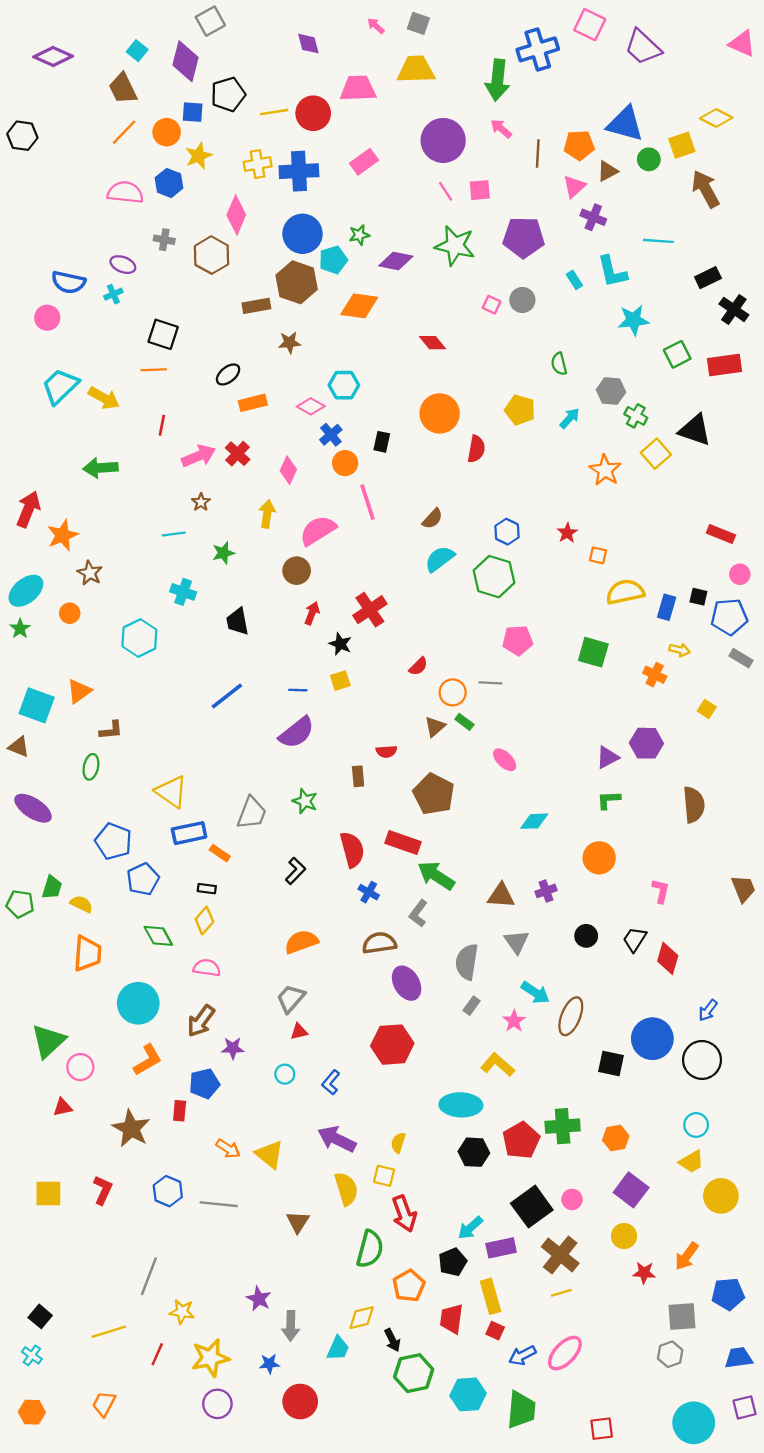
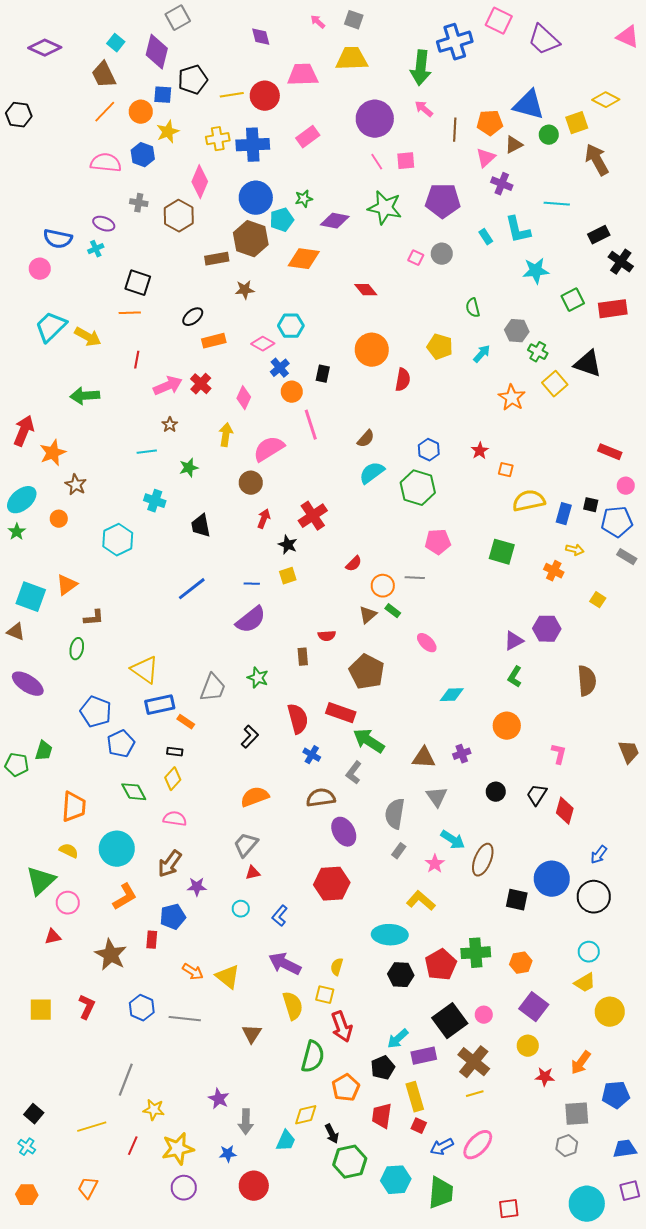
green L-shape: (609, 800) -> (515, 677), turned -55
yellow semicircle: (82, 904) -> (69, 851), moved

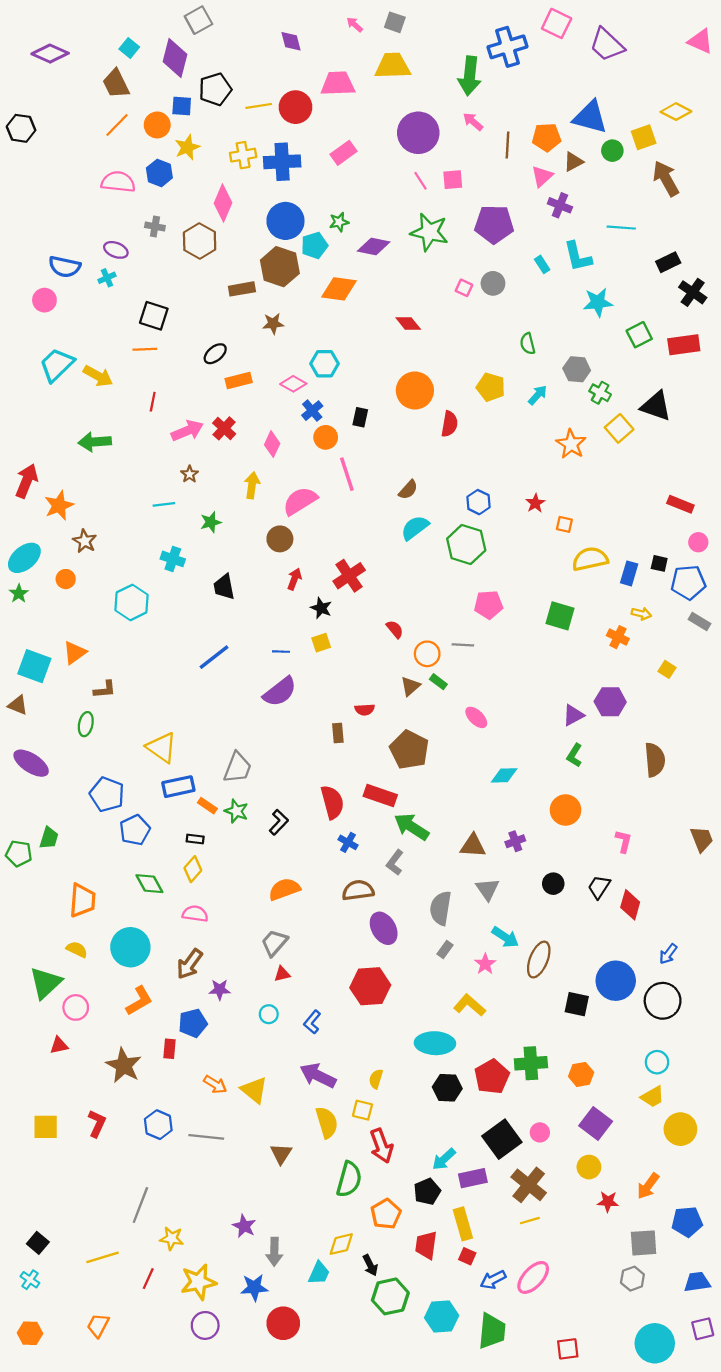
red semicircle: (354, 564) -> (395, 629), turned -84
green star: (258, 678) -> (236, 811), moved
blue star: (228, 1154) -> (254, 1288), size x1.4

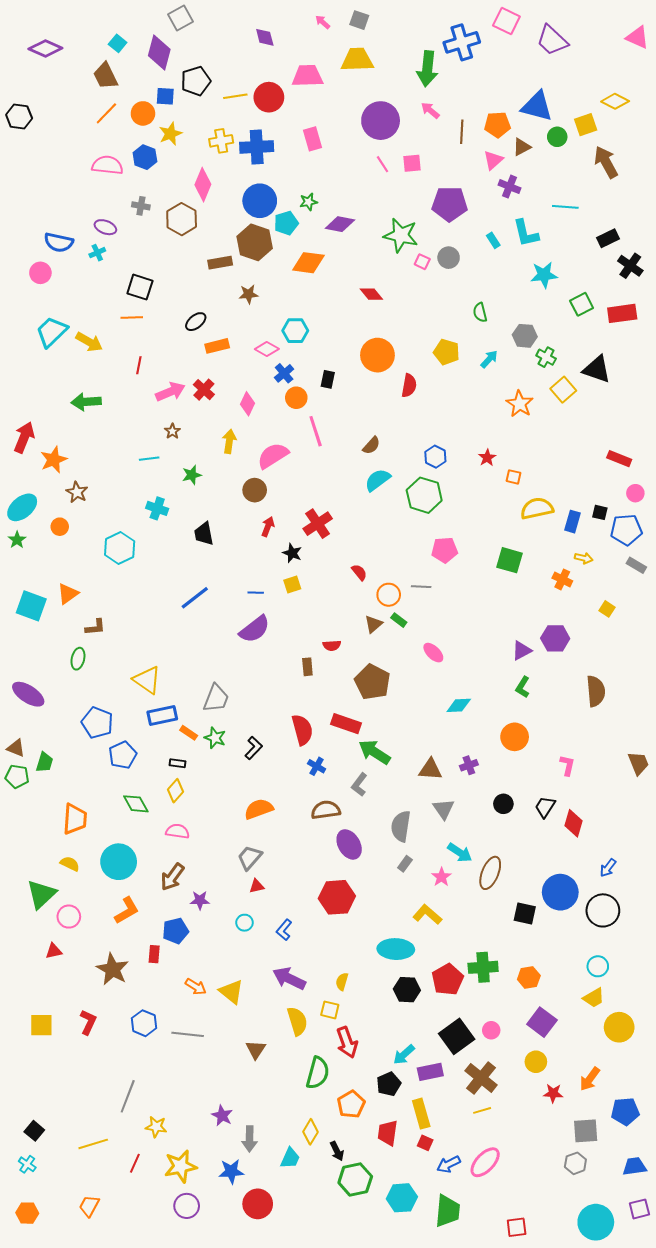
pink rectangle: (343, 153) -> (313, 139), turned -70
green star: (429, 232) -> (401, 235), moved
brown triangle: (18, 705) -> (16, 748), moved
yellow diamond: (341, 1244) -> (310, 1132), turned -45

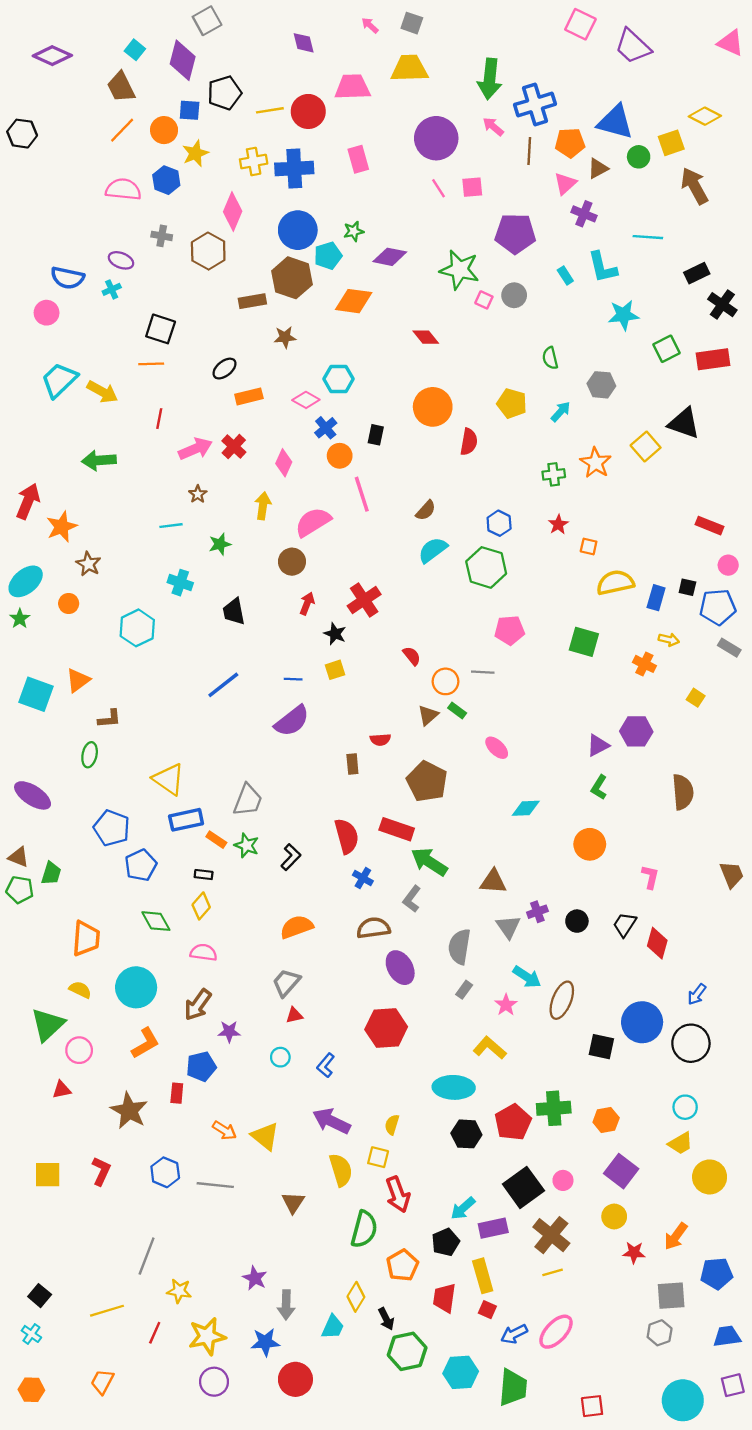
blue cross: (462, 42) -> (535, 104), moved
green cross: (546, 357) -> (554, 474), moved, turned -36
purple cross: (469, 765) -> (537, 912), moved

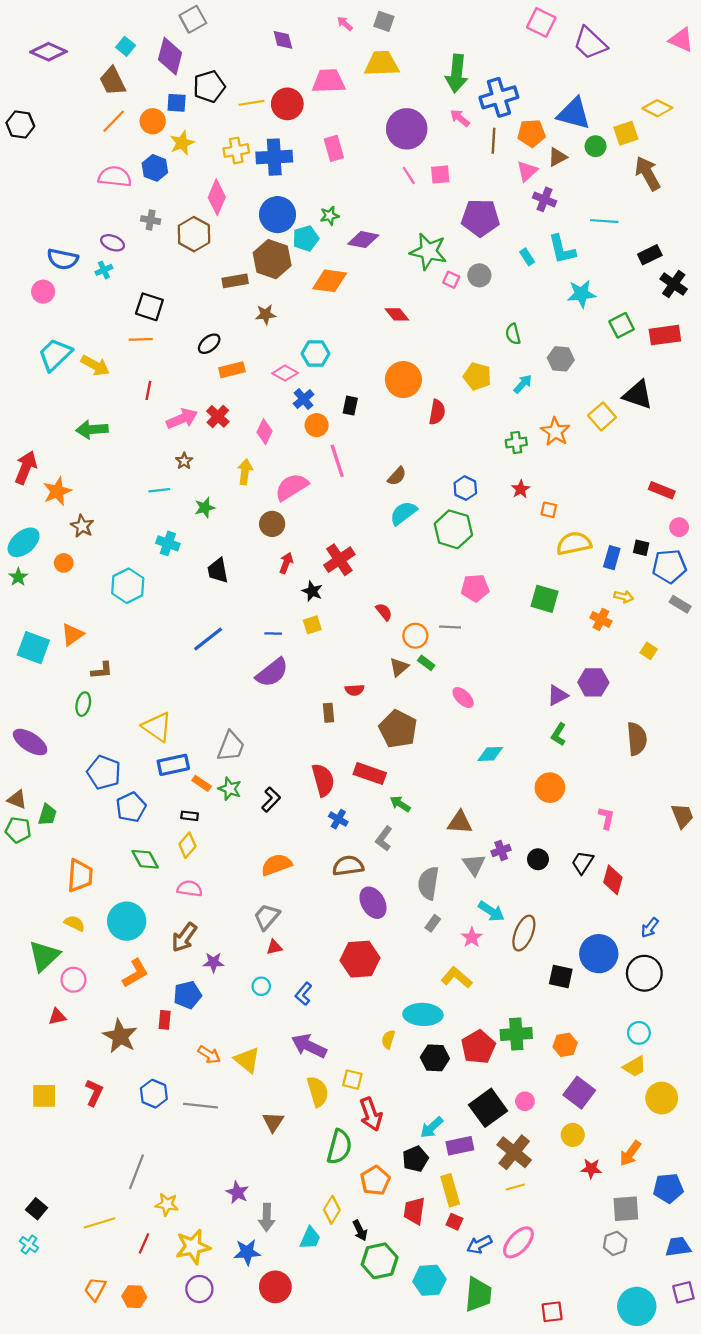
green arrow: (429, 862) -> (400, 804), size x0.6
yellow semicircle: (392, 1125) -> (388, 1039), moved
orange hexagon: (31, 1390) -> (134, 1297), moved

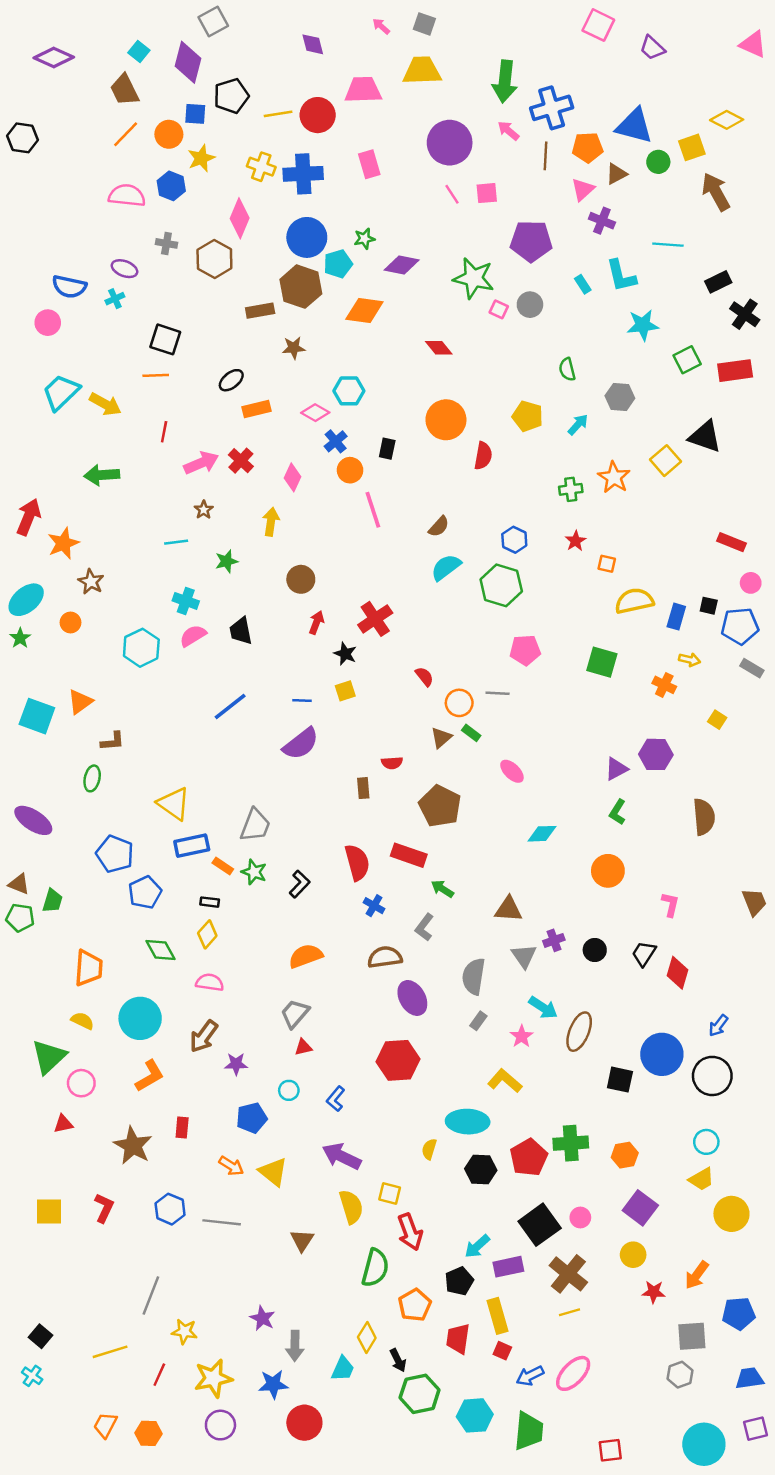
purple trapezoid: (590, 43) -> (652, 48), size x0.7
yellow cross: (236, 151) -> (261, 167), turned 30
pink semicircle: (292, 487) -> (193, 636), moved, size x0.7
blue pentagon: (187, 995) -> (252, 1118), moved

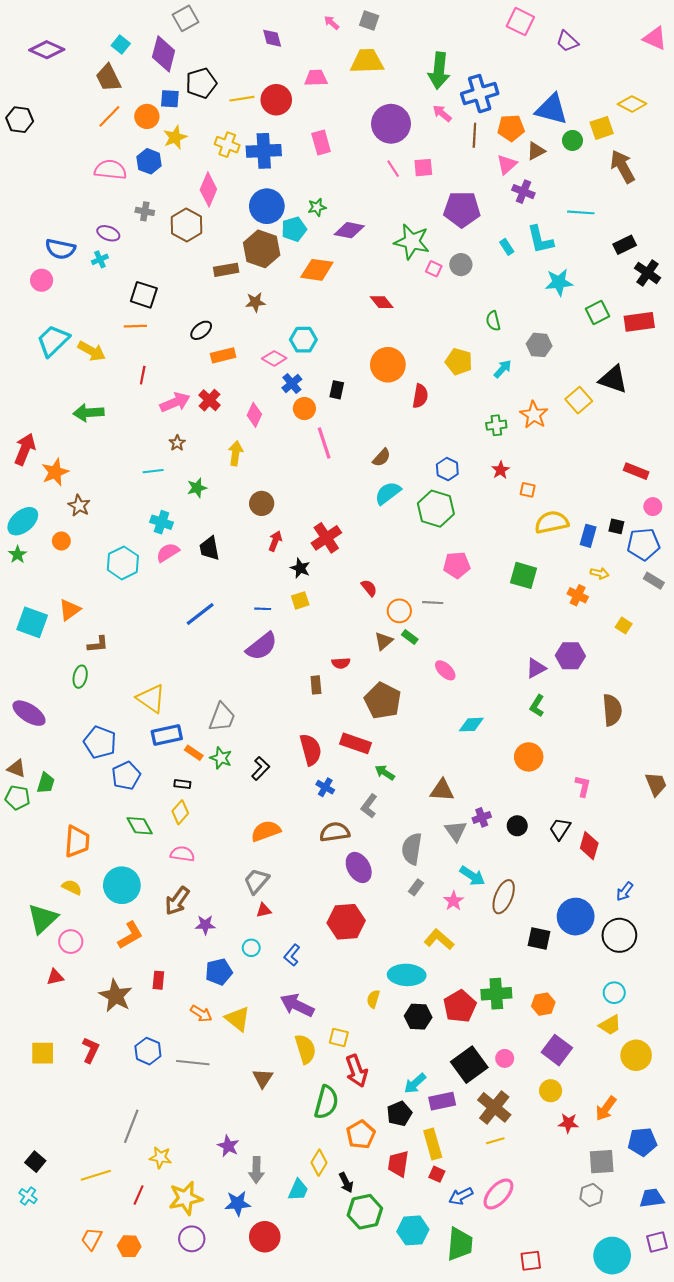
pink trapezoid: (363, 90) -> (316, 78), size x0.7

